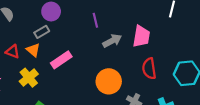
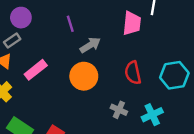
pink trapezoid: (141, 36) -> (132, 23), moved
orange circle: (109, 81) -> (84, 76), moved

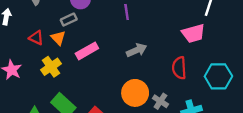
pink trapezoid: (132, 23) -> (193, 33), moved, turned 60
gray arrow: (90, 45) -> (137, 50), moved
orange circle: (84, 76) -> (135, 93), moved

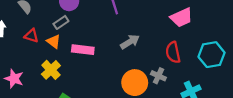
red triangle: (36, 38) -> (31, 36), moved
pink rectangle: (87, 51) -> (83, 50), turned 45
gray cross: (160, 101) -> (158, 76), moved

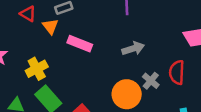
yellow cross: (51, 70) -> (37, 69), moved
gray cross: (158, 76) -> (151, 81), moved

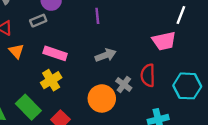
orange triangle: (50, 26) -> (16, 51), moved
yellow cross: (37, 69) -> (51, 80), moved

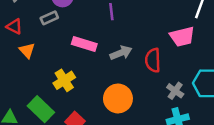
pink rectangle: (55, 53) -> (84, 44), moved
red semicircle: (148, 75) -> (153, 60), moved
gray cross: (124, 85) -> (175, 91), moved

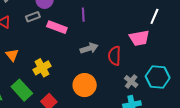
pink rectangle: (84, 44) -> (57, 27), moved
orange triangle: (27, 50) -> (12, 55), moved

